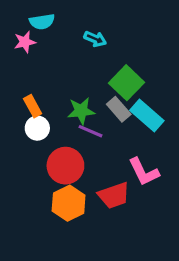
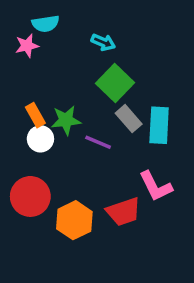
green square: (126, 83) -> (115, 83), moved
green star: (81, 111) -> (66, 120), moved
cyan rectangle: (147, 116) -> (159, 125), turned 52
red circle: (65, 166) -> (30, 196), moved

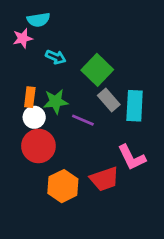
cyan arrow: (103, 42) -> (56, 57), moved
orange rectangle: (35, 115) -> (30, 97), turned 36
red circle: (30, 196) -> (38, 146), moved

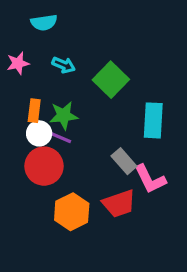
pink star: (23, 38) -> (18, 63), moved
gray rectangle: (109, 100) -> (124, 161), moved
purple line: (83, 120) -> (59, 137), moved

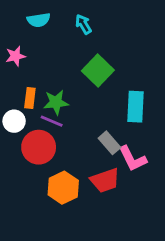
cyan arrow: (64, 65) -> (83, 24), moved, turned -144
white circle: (39, 133) -> (14, 121), moved

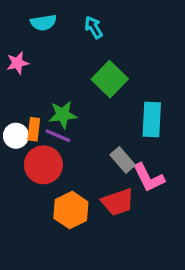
orange rectangle: (30, 98) -> (34, 129), moved

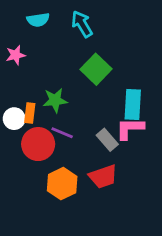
cyan arrow: (94, 27) -> (82, 24), size x1.4
purple line: (58, 136) -> (62, 133), moved
pink L-shape: (148, 178) -> (130, 129), moved, turned 116

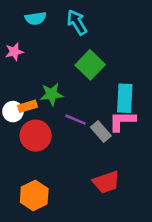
orange rectangle: (30, 113) -> (28, 106), turned 66
purple line: (62, 133) -> (76, 120), moved
red trapezoid: (103, 177) -> (106, 182), moved
orange hexagon: (62, 184) -> (34, 195), moved

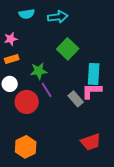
cyan arrow: (77, 22) -> (58, 17), turned 114
orange rectangle: (28, 106) -> (12, 59), moved
purple line: (76, 120) -> (47, 90), moved, turned 35
red trapezoid: (106, 182) -> (91, 142), moved

